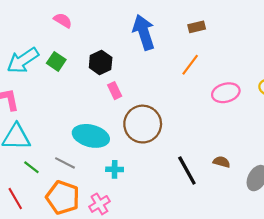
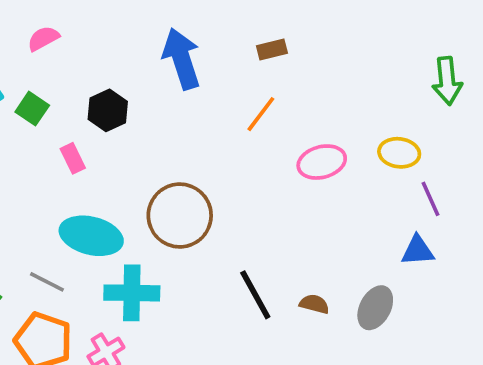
pink semicircle: (63, 20) -> (43, 38), turned -60
pink rectangle: (115, 91) -> (73, 158), moved
brown semicircle: (221, 162) -> (314, 304), moved
cyan cross: (115, 169) -> (132, 293), size x1.8

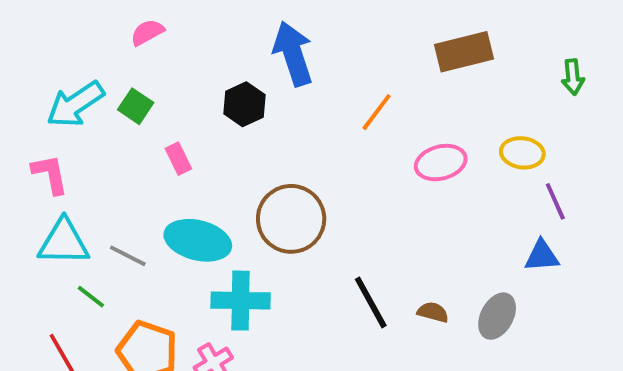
brown rectangle: (272, 50) -> (464, 52), moved, size x1.8
green arrow: (447, 81) -> (573, 77), size x0.7
black hexagon: (108, 110) -> (244, 104), moved
gray line: (47, 282) -> (128, 256), moved

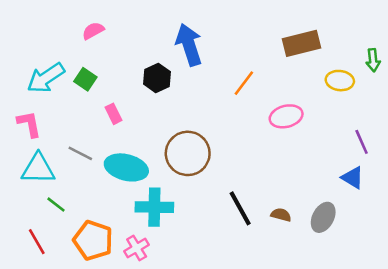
yellow ellipse: (522, 153) -> (340, 81), moved
gray line: (128, 256) -> (80, 153), moved
blue triangle: (542, 256) -> (353, 178), turned 35

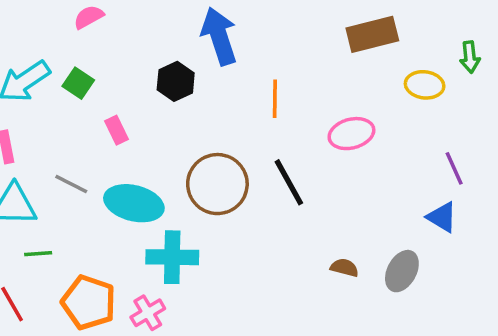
orange line: (244, 83) -> (275, 99), moved, turned -36
green line: (56, 205) -> (38, 254), turned -42
black line: (240, 208) -> (289, 182), moved

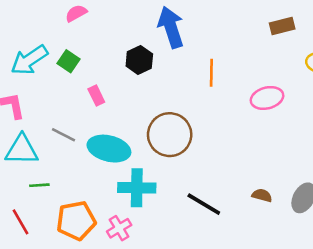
brown rectangle: (372, 34) -> (282, 26), size x0.7
black line: (289, 182) -> (204, 204), moved, turned -30
orange pentagon: (89, 302) -> (76, 221), turned -30

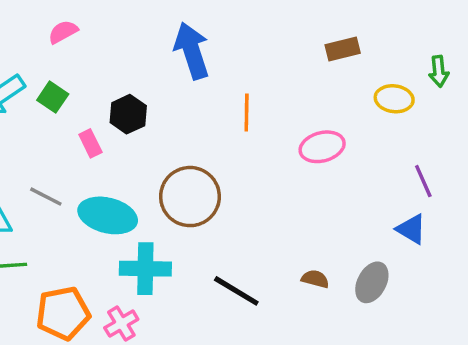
black hexagon: (139, 60) -> (128, 114), moved

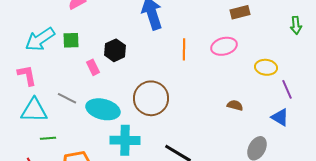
green square: (53, 97) -> (71, 40), turned -36
yellow ellipse: (394, 99) -> (266, 67), moved
pink ellipse: (322, 147) -> (224, 46), moved
brown semicircle: (315, 279) -> (235, 105), moved

